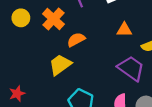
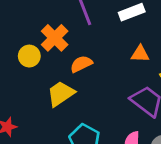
yellow circle: (21, 18) -> (29, 56), moved

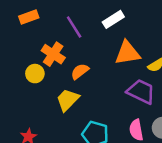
orange triangle: (140, 54) -> (127, 53), size x1.6

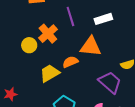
orange triangle: (127, 53) -> (91, 46), moved
orange semicircle: (80, 71) -> (70, 62), moved

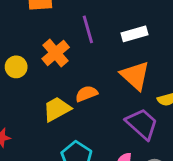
yellow circle: (29, 45) -> (16, 67), moved
orange triangle: (91, 46) -> (135, 76), moved, turned 35

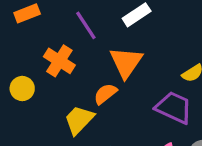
orange triangle: (135, 76) -> (126, 62), moved, turned 40

